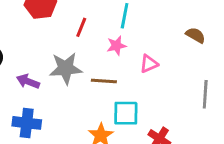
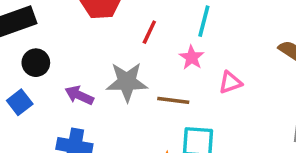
pink star: (116, 46) -> (192, 58), turned -30

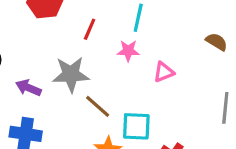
pink star: (192, 58) -> (128, 51), turned -30
brown line: (173, 100) -> (98, 106), moved, turned 36

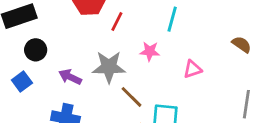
red line: (90, 29) -> (117, 22), moved
pink star: (128, 51) -> (150, 51), moved

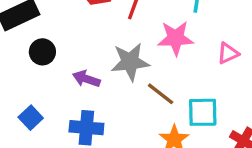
pink star: (150, 51) -> (176, 38), size x1.5
blue square: (22, 82) -> (31, 118), moved

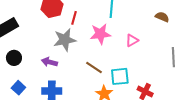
black circle: (42, 52) -> (14, 58), moved
gray star: (130, 62) -> (65, 40), moved

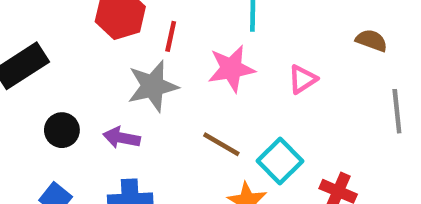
brown semicircle: (162, 17) -> (372, 40), moved
black circle: (14, 58) -> (62, 130), moved
cyan square: (120, 76) -> (280, 161), turned -36

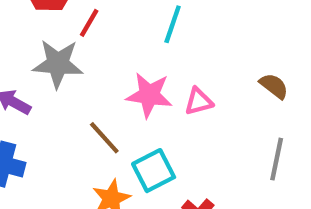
pink star: (231, 69) -> (149, 95), moved

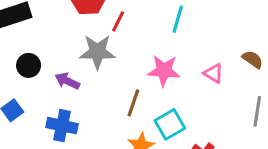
pink triangle: (199, 101) -> (213, 73), moved, turned 50
brown line: (104, 138) -> (133, 103), turned 64

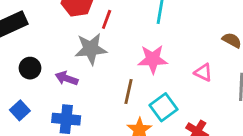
pink triangle: (213, 73) -> (203, 72), moved

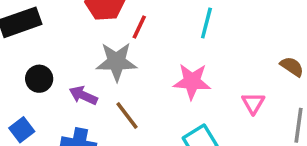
pink triangle: (203, 72) -> (253, 103), turned 30
brown line: (128, 91) -> (127, 115), moved, turned -55

